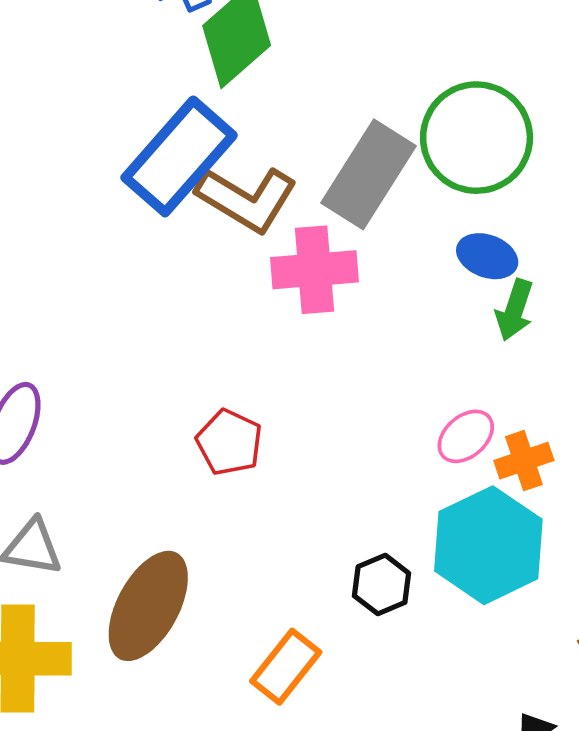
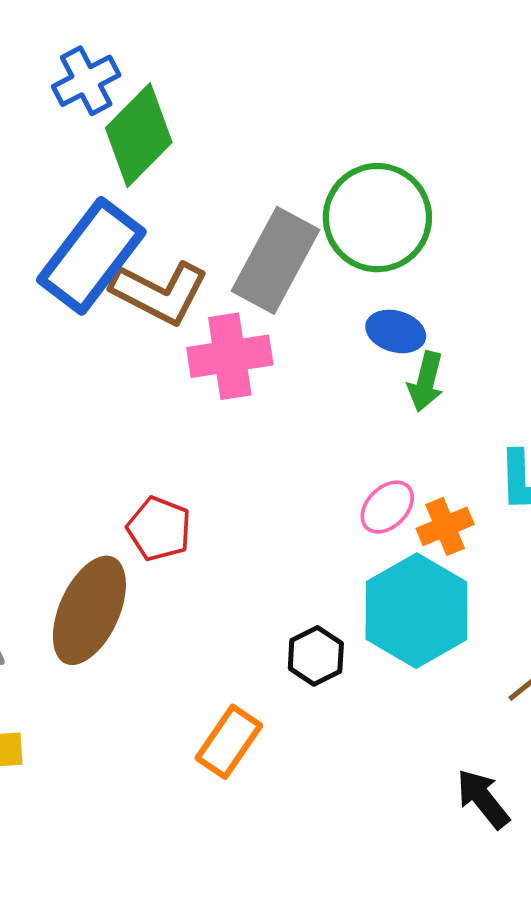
brown ellipse: (148, 606) -> (89, 610), moved

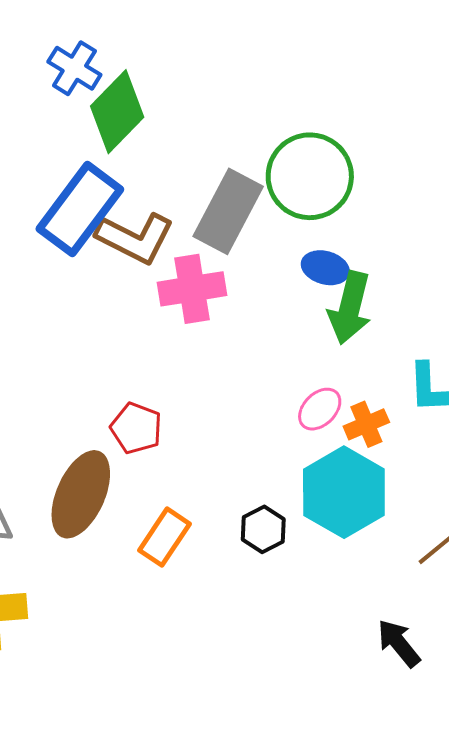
blue cross: (86, 81) -> (74, 68), turned -30
green arrow: (426, 382) -> (350, 308), size x1.5
orange rectangle: (229, 742) -> (165, 537), moved

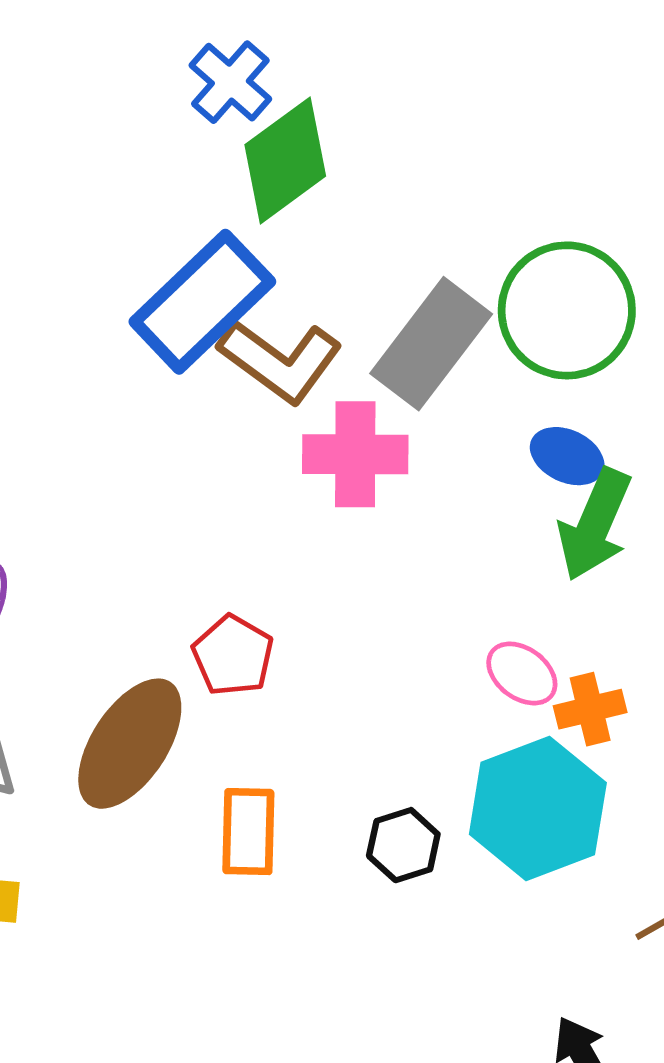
pink ellipse: (320, 409) -> (522, 673), turned 72
orange rectangle: (165, 537) -> (248, 832), turned -42

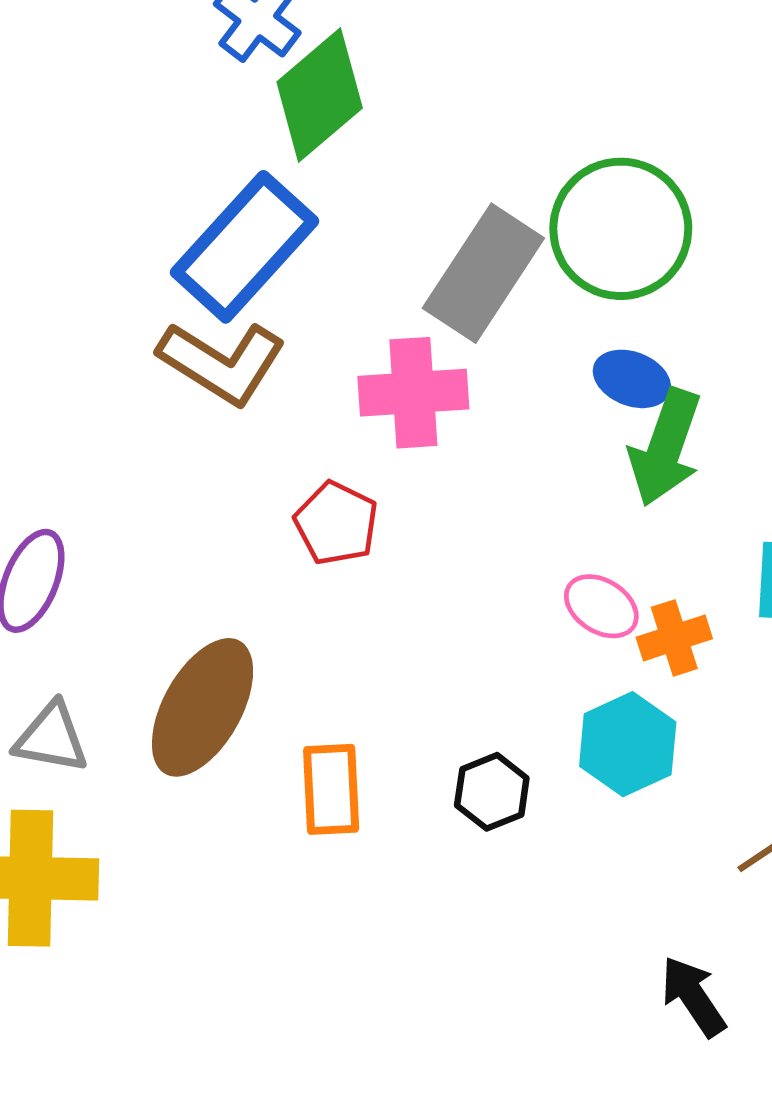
brown L-shape: (280, 361) -> (222, 362), moved
red pentagon: (233, 655) -> (336, 523), moved
cyan hexagon: (538, 808) -> (628, 744), size x0.7

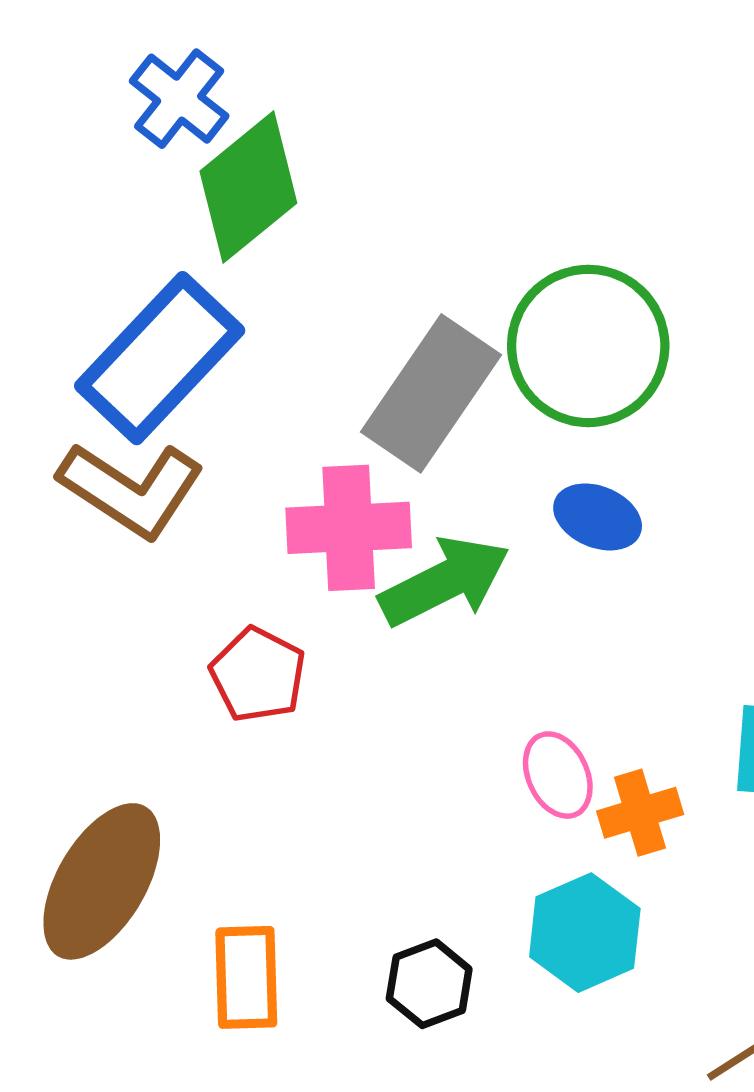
green arrow: (665, 447) -> (445, 581), moved, turned -137
pink ellipse: (601, 606) -> (558, 775), turned 32

